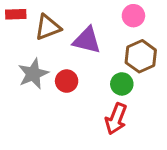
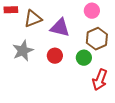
red circle: (67, 81) -> (55, 56), moved
red arrow: (116, 119) -> (100, 80), moved

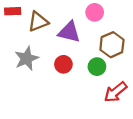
pink circle: (92, 11) -> (95, 12), moved
red arrow: (100, 80) -> (115, 92), turned 30

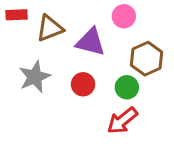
red arrow: (115, 92) -> (122, 121), moved

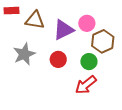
pink circle: (124, 16) -> (87, 23), moved
brown triangle: (50, 28) -> (35, 20), turned 30
purple triangle: (91, 42) -> (64, 30), turned -40

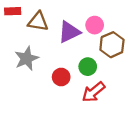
red circle: (58, 59) -> (61, 77), moved
green circle: (89, 62) -> (88, 67), moved

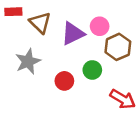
brown triangle: (38, 22) -> (40, 23), turned 35
red arrow: (93, 92) -> (123, 99), moved, turned -110

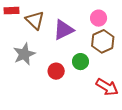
pink circle: (100, 26) -> (99, 18), moved

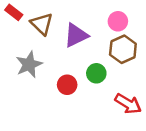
red rectangle: (12, 11) -> (14, 12), turned 40

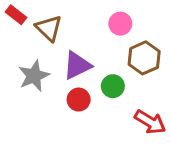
pink circle: (118, 21) -> (120, 24), moved
purple triangle: (76, 35) -> (77, 65), moved

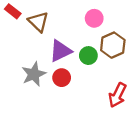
gray star: (34, 76) -> (34, 74), moved
green circle: (113, 86) -> (88, 56), moved
red arrow: (150, 122) -> (117, 95), turned 85

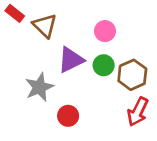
pink circle: (94, 18) -> (105, 31), moved
brown hexagon: (113, 45) -> (132, 75), moved
red circle: (62, 78) -> (68, 116), moved

